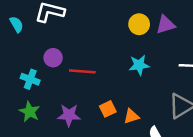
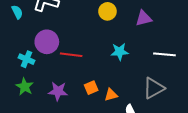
yellow circle: (139, 24) -> (107, 11), moved
purple circle: (53, 58) -> (47, 42), size x1.5

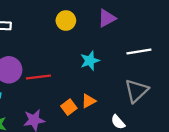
orange triangle: (111, 95) -> (89, 101), moved

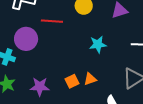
red line: (38, 77) -> (52, 21), moved

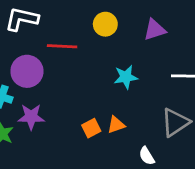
purple star: (40, 87) -> (31, 117), moved

